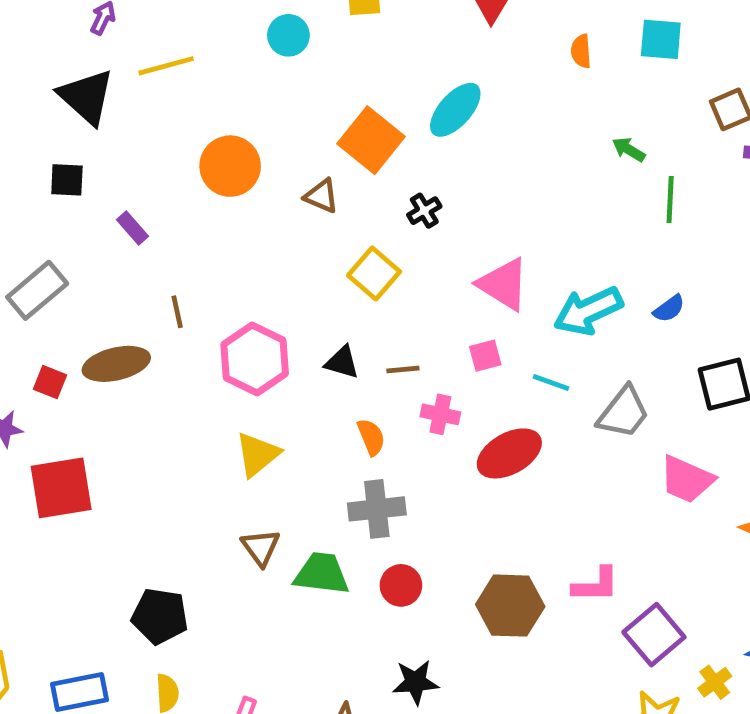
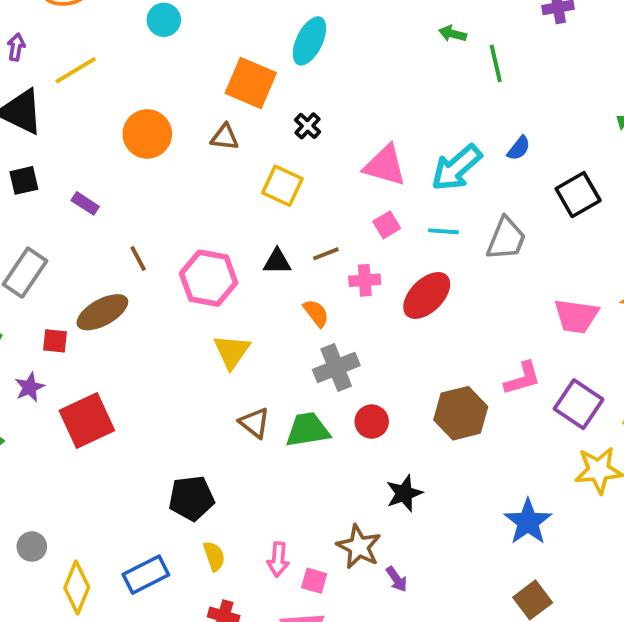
pink trapezoid: (687, 479) -> (576, 316), moved

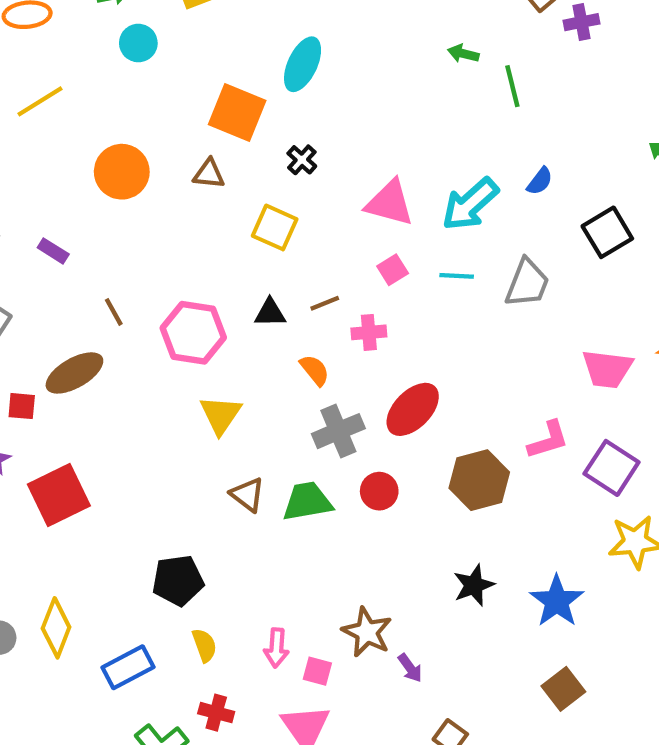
red ellipse: (427, 296) -> (413, 409), moved
black star: (404, 493) -> (474, 585), moved
yellow diamond: (77, 587) -> (56, 628), moved

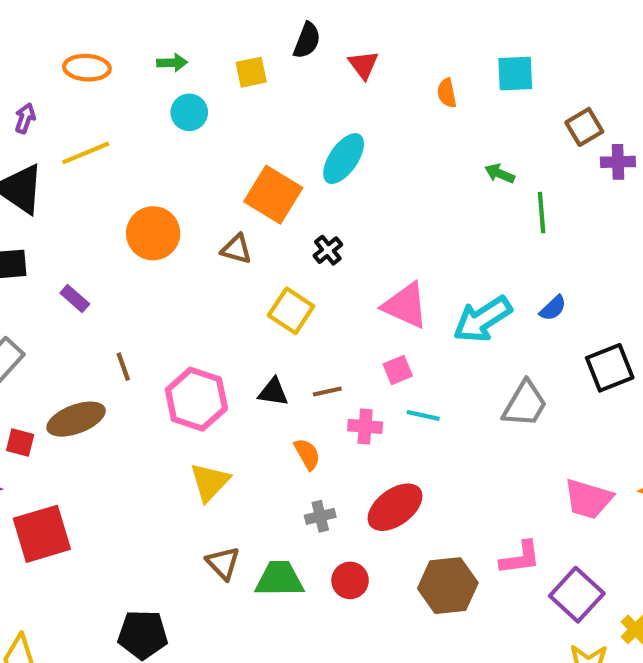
cyan line: (457, 276) -> (423, 415), moved
gray cross: (338, 431) -> (320, 516), size x0.6

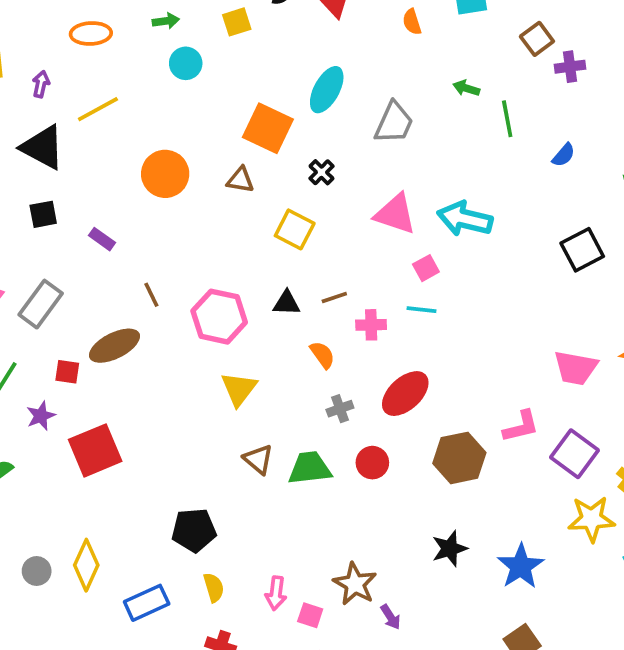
blue semicircle: (553, 308) -> (564, 155), moved
cyan arrow: (482, 319) -> (465, 219), turned 52
pink square: (398, 370) -> (426, 268), moved
gray trapezoid: (525, 404) -> (394, 123), moved

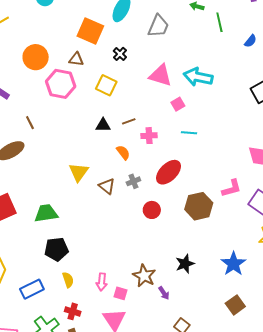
cyan line: (421, 310) -> (189, 133), moved
pink hexagon: (219, 317) -> (61, 84), moved
brown triangle: (258, 459) -> (107, 186), moved
green trapezoid: (310, 468) -> (46, 213), moved
black star: (450, 549) -> (185, 264), moved

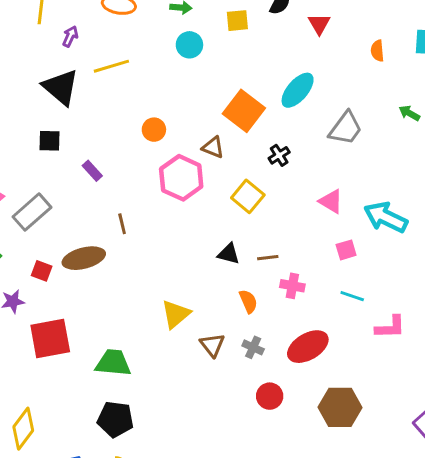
orange circle: (36, 57) -> (154, 130), size x0.6
pink triangle: (160, 75) -> (331, 201), size x0.7
gray cross: (133, 181) -> (253, 347), turned 32
pink L-shape: (231, 188) -> (390, 327), moved

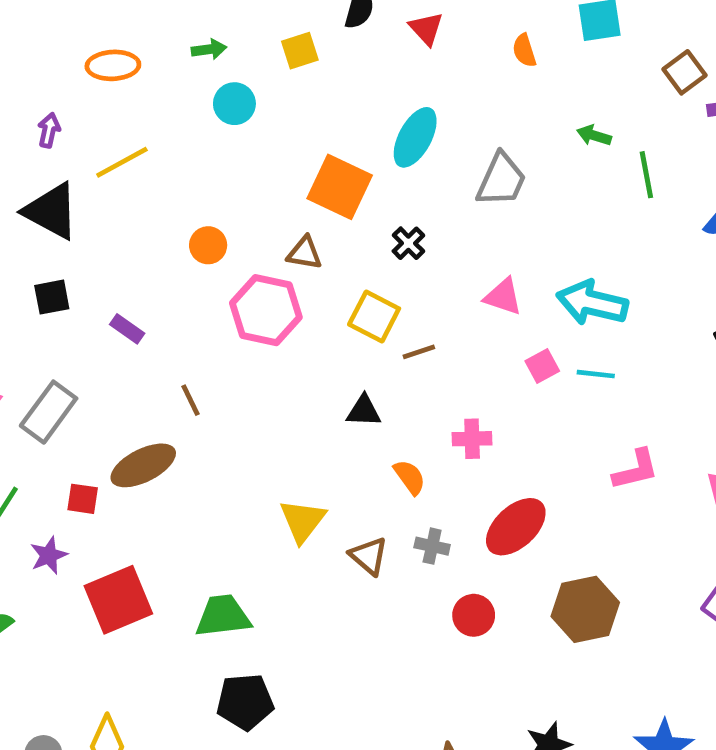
brown line: (268, 258) -> (419, 352), moved
cyan line: (352, 296) -> (596, 374), moved

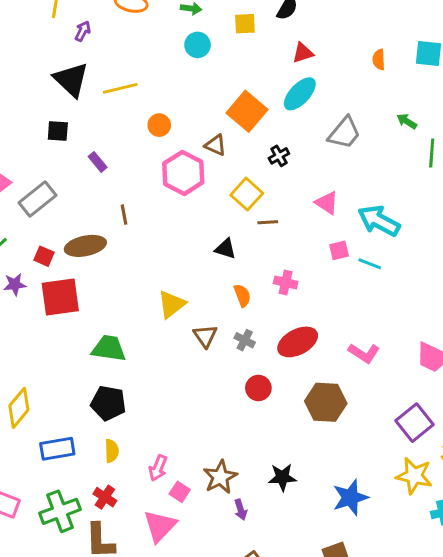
red triangle: (426, 29) -> (303, 53), moved, turned 40
yellow line: (122, 162) -> (120, 88), moved
pink L-shape: (636, 470) -> (364, 353), moved, turned 32
red square: (118, 600) -> (60, 297), moved

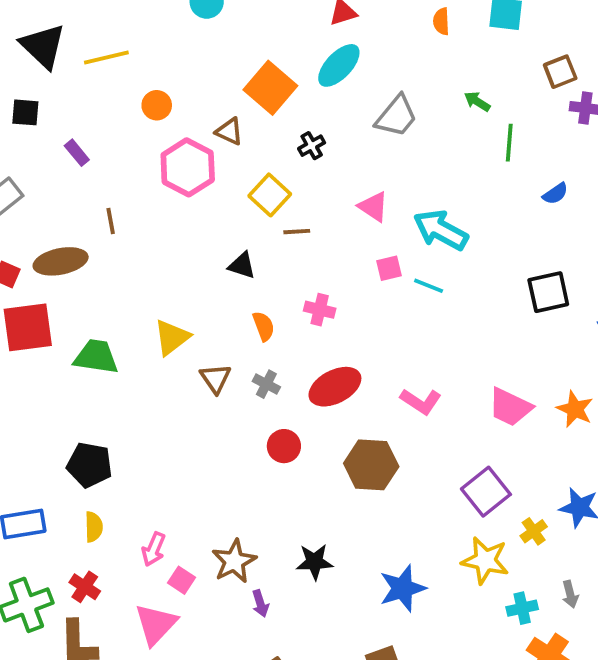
green trapezoid: (109, 348) -> (96, 357), moved

